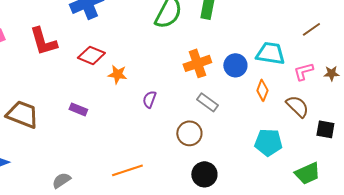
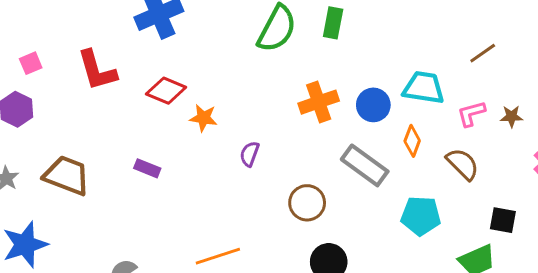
gray rectangle: (207, 102) -> (365, 165), moved, size x1.5
black square: (325, 129) -> (503, 220), moved

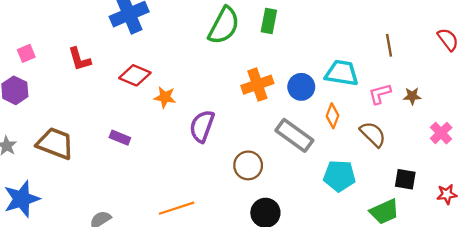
brown line: (483, 53) -> (389, 45), turned -65
red L-shape: (97, 70) -> (79, 59), size x0.7
purple semicircle: (250, 154) -> (202, 126), size x1.6

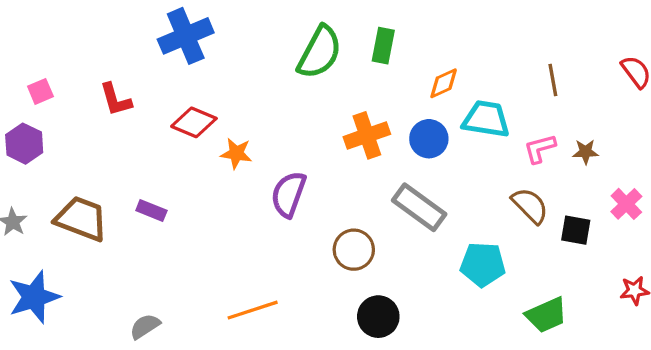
orange diamond: (332, 116) -> (444, 83), moved, turned 45
purple rectangle: (120, 138) -> (151, 211), moved
black square: (405, 179) -> (576, 230), moved

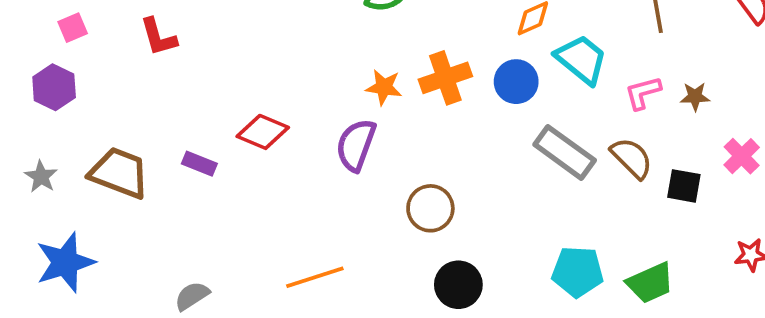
cyan trapezoid: (486, 119) -> (581, 59), turned 30
red diamond: (194, 122) -> (263, 132), moved
orange star: (236, 153) -> (384, 87), moved
gray rectangle: (419, 207) -> (565, 152), moved
cyan pentagon: (483, 264) -> (578, 272), moved

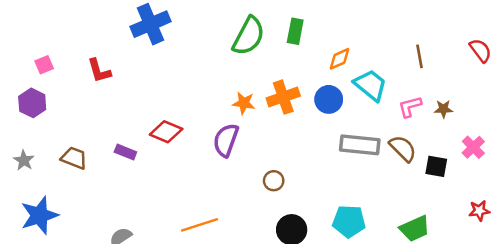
gray rectangle: (565, 152) -> (360, 145), turned -30
brown trapezoid: (119, 173) -> (74, 158), size x0.7
brown circle: (430, 208) -> (274, 181), size x0.7
cyan pentagon: (578, 272) -> (349, 221), moved

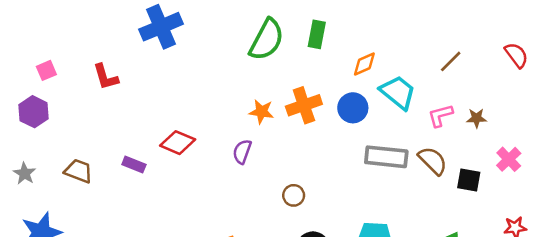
brown line: (420, 56) -> (451, 61), turned 55
purple semicircle: (226, 140) -> (242, 152), size x0.7

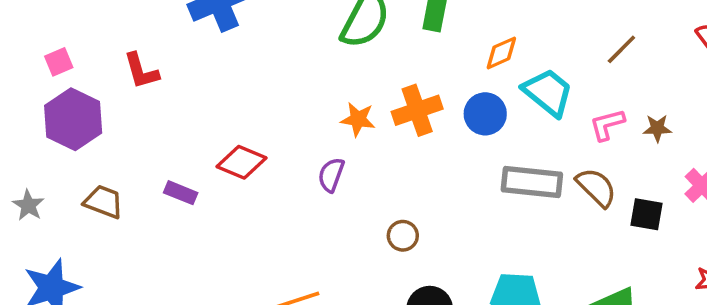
purple hexagon: (34, 112) -> (73, 119), moved, size x1.4

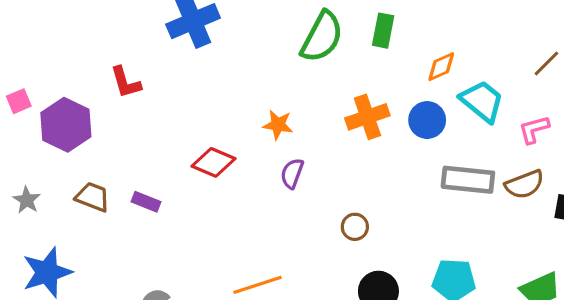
pink square: (59, 62) -> (19, 101), moved
orange star: (358, 119) -> (278, 125), moved
brown semicircle: (596, 187) -> (524, 184), turned 114
purple rectangle: (181, 193) -> (146, 202), moved

